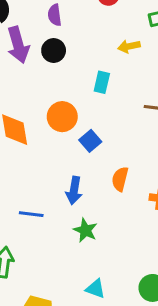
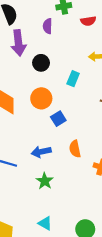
black circle: (54, 51) -> (41, 63), moved
orange semicircle: (120, 179) -> (75, 149), turned -35
blue arrow: (74, 190) -> (41, 152), turned 60

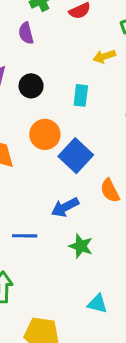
blue square: (58, 119) -> (76, 156), size x1.5

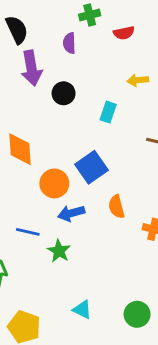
orange circle: (45, 134) -> (54, 183), moved
green star: (81, 246) -> (59, 251), moved

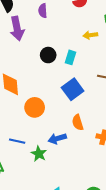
black circle: (64, 93) -> (48, 55), moved
blue square: (92, 167) -> (73, 89), moved
blue arrow: (71, 213) -> (57, 139), moved

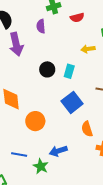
orange semicircle: (78, 122) -> (87, 129), moved

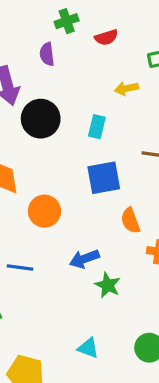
black circle: (47, 69) -> (41, 119), moved, size x1.5
blue square: (72, 102) -> (104, 178), turned 30
green star: (41, 166) -> (108, 285), moved

